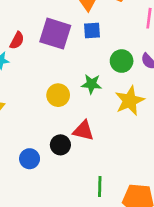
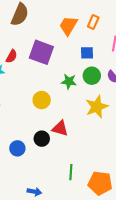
blue square: (92, 31) -> (87, 53), moved
green star: (91, 84) -> (69, 81), moved

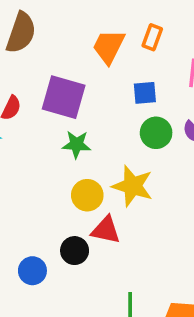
green star: (69, 81) -> (76, 144), moved
yellow circle: (42, 100) -> (87, 195), moved
yellow star: (97, 107) -> (133, 186), moved, turned -30

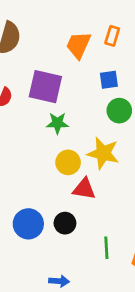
black circle: (75, 251) -> (65, 223), moved
blue circle: (32, 271) -> (28, 224), size x1.4

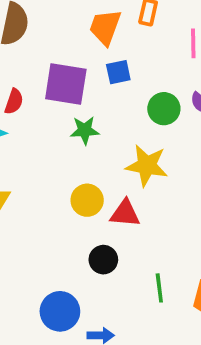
blue square: (109, 80) -> (118, 72), moved
yellow circle: (68, 162) -> (87, 200), moved
blue circle: (28, 224) -> (60, 311), moved

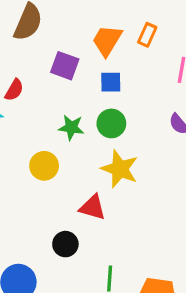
purple square: (66, 84) -> (65, 66), moved, size x0.7
green circle: (164, 109) -> (111, 123), moved
yellow circle: (87, 200) -> (44, 166), moved

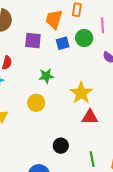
green circle: (111, 123) -> (84, 38), moved
yellow star: (120, 169) -> (81, 93), turned 30
red triangle: (92, 207) -> (90, 117), moved

